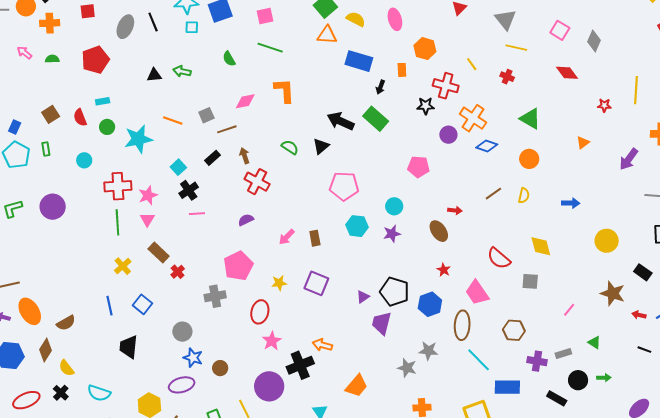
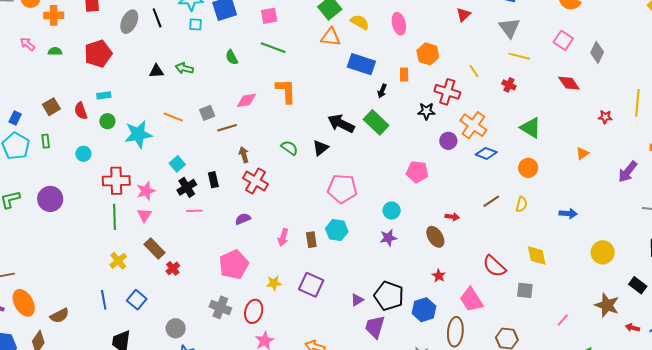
black rectangle: (213, 158) -> (213, 180), moved, turned -63
cyan hexagon: (357, 226) -> (337, 230), moved
pink arrow: (287, 237) -> (283, 237), turned -30
gray cross: (215, 296) -> (220, 307), moved, turned 30

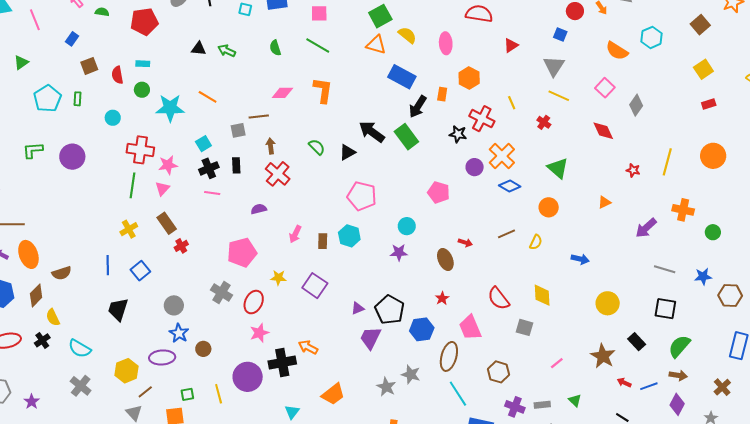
black arrow: (382, 91) -> (418, 107), size x1.6
gray square: (207, 113) -> (238, 130), moved
blue rectangle: (15, 118) -> (72, 39), moved

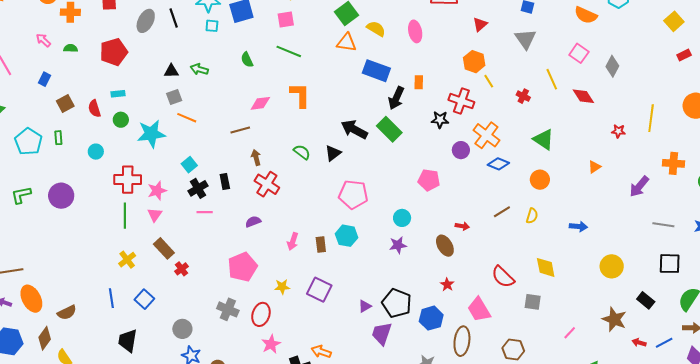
orange hexagon: (469, 78) -> (474, 62), moved
yellow line: (559, 96) -> (552, 79), moved, turned 50
gray square: (238, 130) -> (174, 97), moved

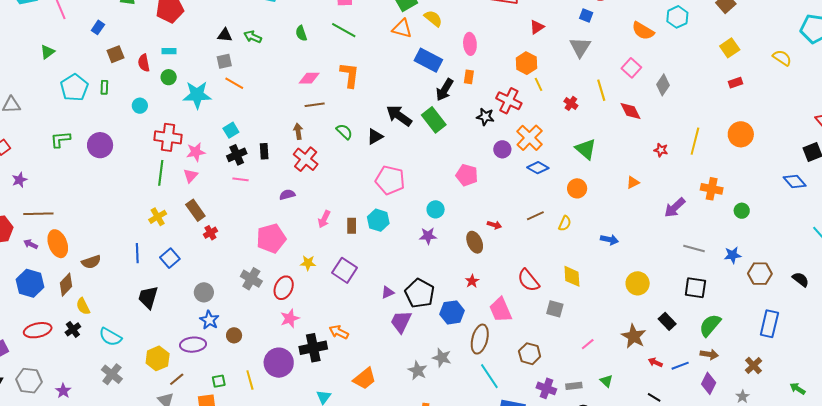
pink ellipse: (415, 31) -> (470, 44), moved
brown line: (240, 130) -> (315, 105), moved

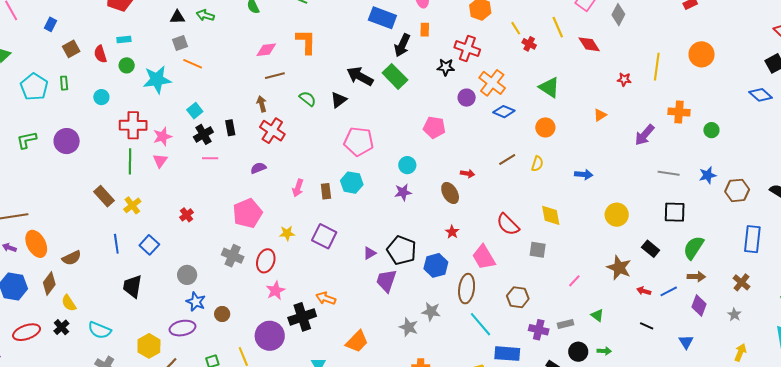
yellow line: (539, 84) -> (516, 28), moved
brown rectangle: (195, 210) -> (104, 196), moved

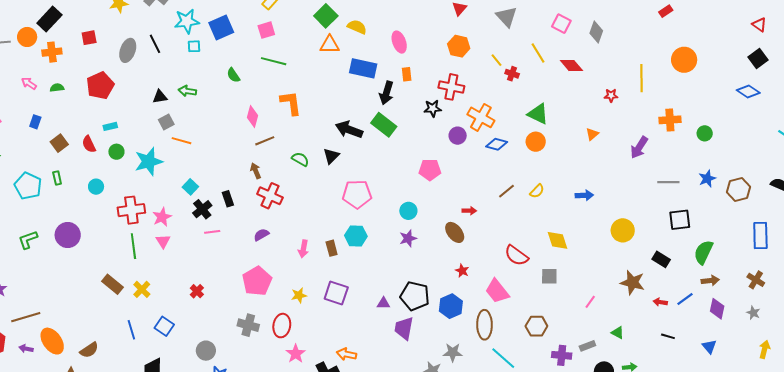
pink diamond: (266, 50) -> (253, 117), turned -60
orange circle: (545, 127) -> (536, 142), moved
yellow semicircle: (537, 164) -> (537, 191), turned 35
purple triangle: (370, 253) -> (384, 303), turned 40

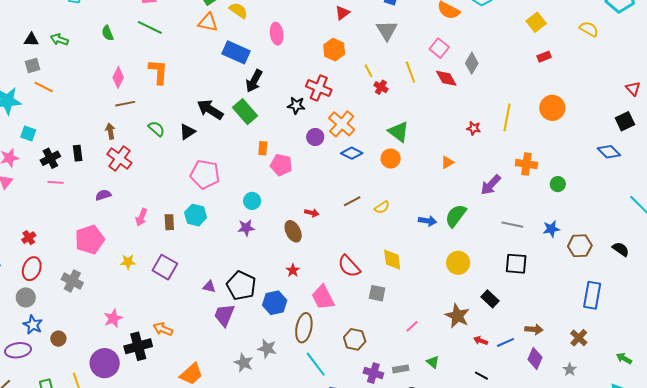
red diamond: (571, 66) -> (446, 78), moved
orange rectangle: (407, 74) -> (263, 148), moved
cyan square: (190, 187) -> (28, 133), moved, turned -35
green semicircle: (703, 252) -> (456, 216), moved
red ellipse: (282, 326) -> (32, 269), moved

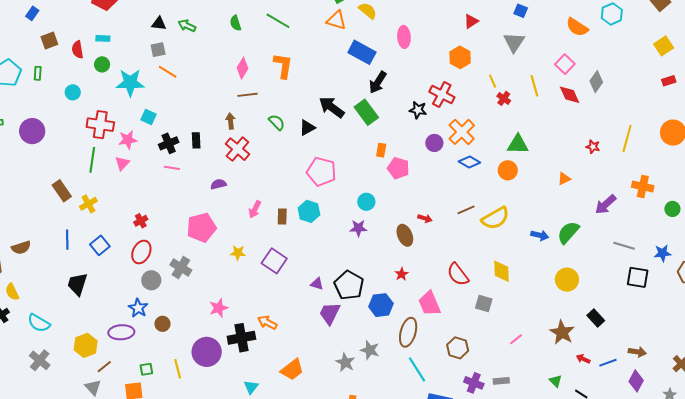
green triangle: (398, 132) -> (518, 144), turned -40
yellow semicircle: (382, 207) -> (495, 218), size x1.8
black square: (516, 264) -> (638, 277), moved
gray circle: (26, 297) -> (151, 280), moved
green triangle: (433, 362) -> (556, 381), moved

